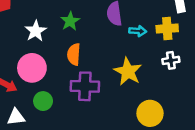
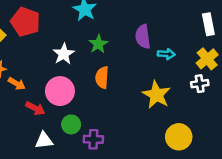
yellow cross: (167, 29) -> (207, 59), moved, turned -35
purple cross: (85, 86) -> (93, 139), moved, size x0.7

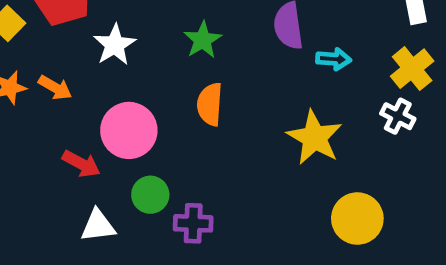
white star: (64, 54) -> (115, 45), moved
orange arrow: (17, 84) -> (55, 88), moved
white cross: (200, 84) -> (398, 116), turned 35

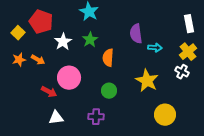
green star: (203, 40) -> (90, 40), moved
orange semicircle: (210, 104) -> (108, 58), moved
green circle: (150, 195) -> (109, 91), moved

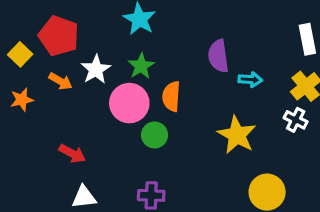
orange arrow: (38, 60) -> (60, 81), moved
pink circle: (69, 78) -> (129, 103), moved
green circle: (109, 91) -> (155, 135), moved

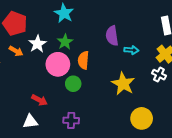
red arrow: (72, 153) -> (39, 100), moved

